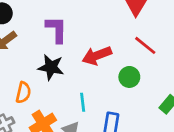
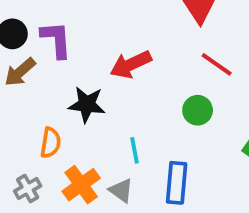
purple L-shape: (56, 30) -> (56, 40), moved
red arrow: (97, 56) -> (131, 64), moved

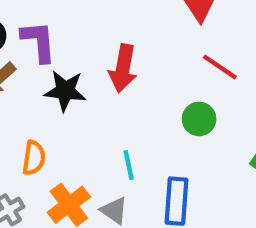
red arrow: (131, 64) -> (123, 68), turned -54
black star: (87, 104) -> (65, 91), moved

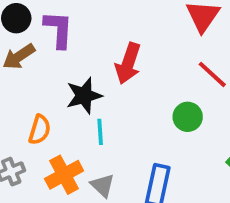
black star: (65, 91) -> (84, 96), moved, turned -30
cyan line: (129, 165) -> (100, 132), moved

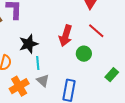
red arrow: (128, 63) -> (66, 36), moved
gray triangle: (103, 185) -> (43, 81), moved

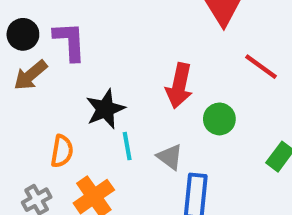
red line: (96, 31) -> (261, 67), moved
gray triangle: (43, 81) -> (170, 157), moved

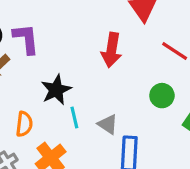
red arrow: (179, 86) -> (112, 50), moved
green circle: (219, 119) -> (162, 96), moved

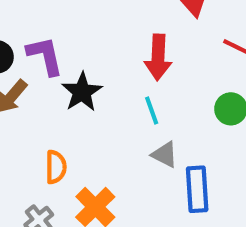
black star: (56, 90) -> (82, 92), moved
cyan line: (74, 118) -> (152, 111), moved

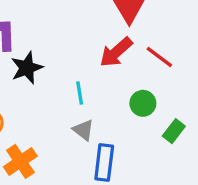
red arrow: (158, 57) -> (116, 52), moved, turned 36

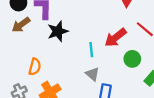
red arrow: (116, 52) -> (115, 38), moved

